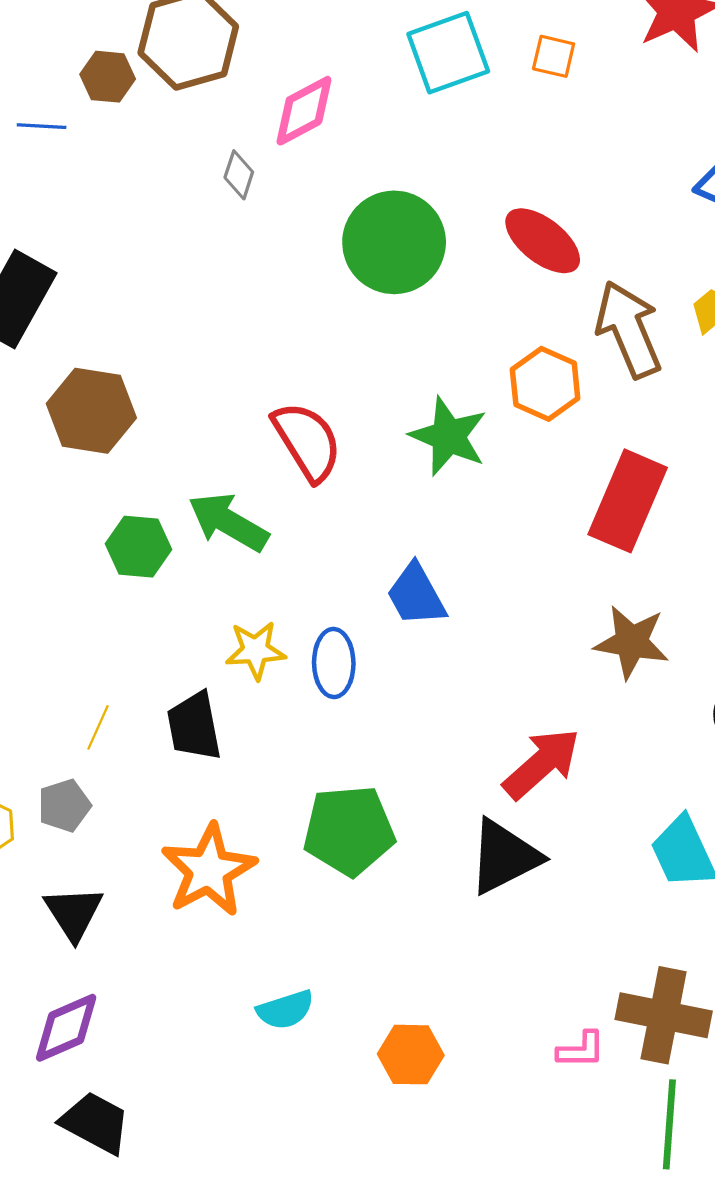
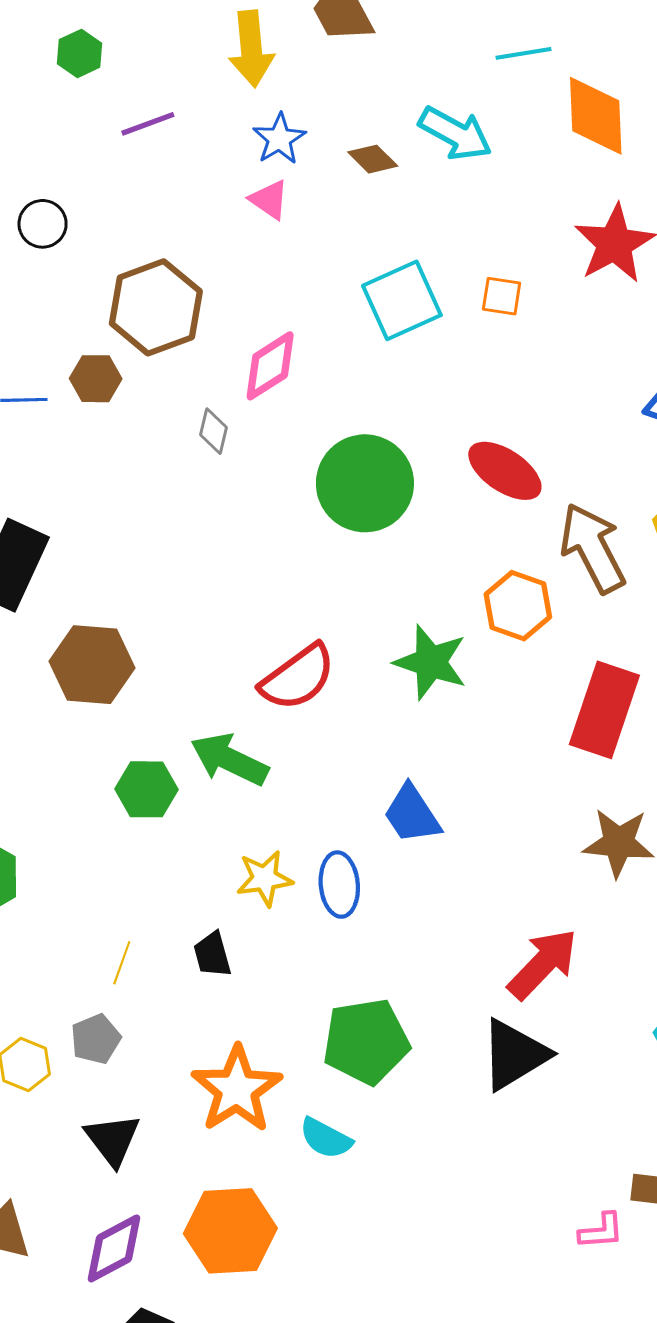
brown hexagon: (108, 77) -> (96, 379), moved
red semicircle: (307, 441) -> (298, 677), turned 90
black trapezoid: (194, 726) -> (212, 955), size x0.7
cyan semicircle: (285, 1010) -> (326, 1138), moved, turned 50
orange hexagon: (411, 1055) -> (230, 1231), moved, size x1.5

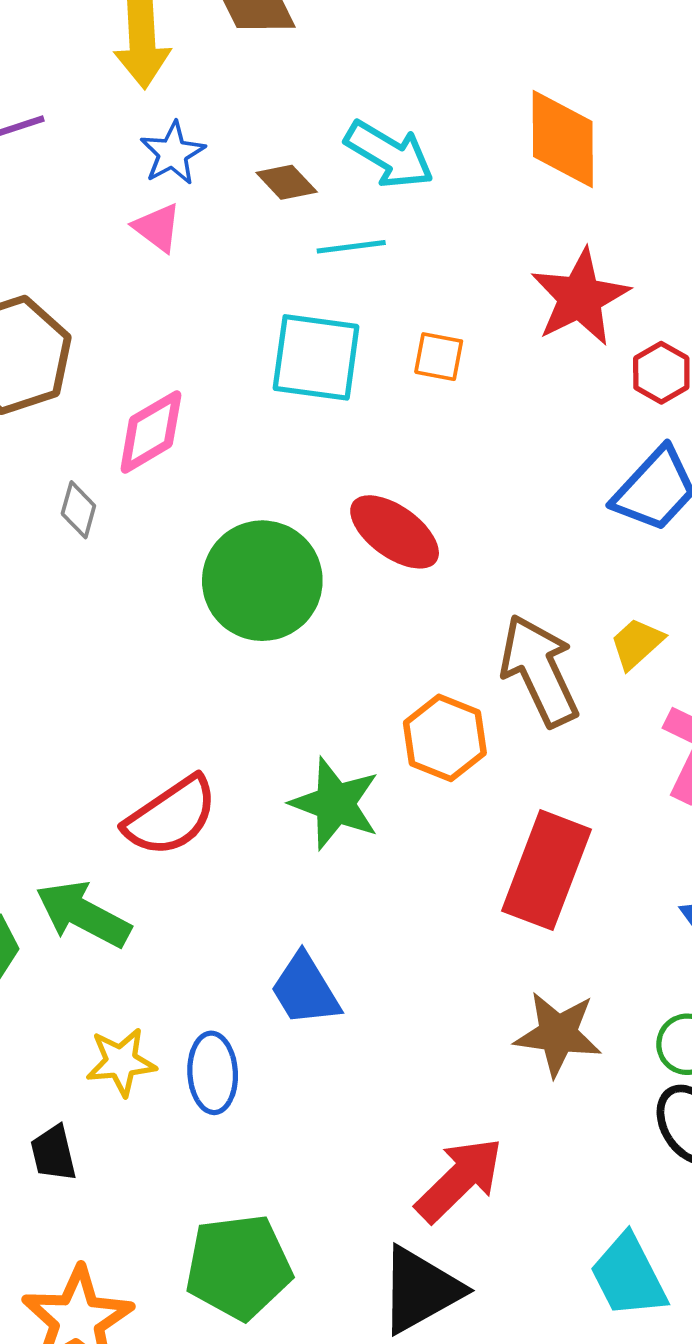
cyan line: (524, 53) -> (351, 247), moved
cyan square: (402, 300) -> (316, 357), turned 30
red ellipse: (505, 471) -> (395, 532), moved

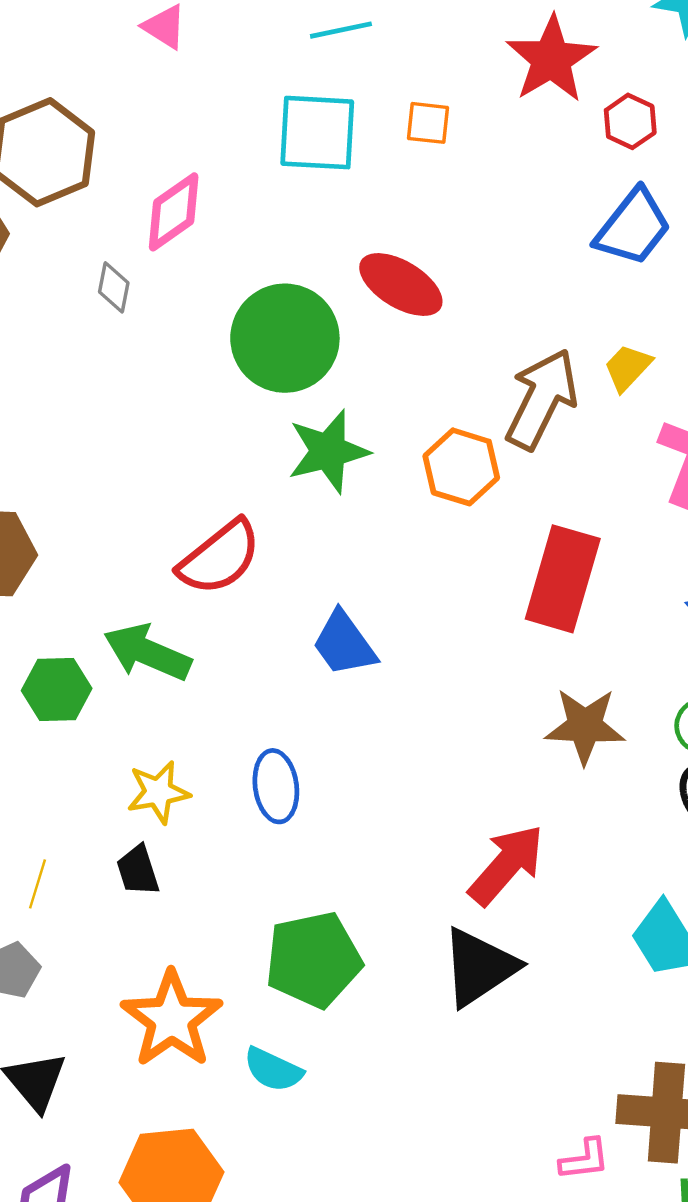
brown arrow: (539, 670) -> (542, 399), turned 56
green star: (335, 804) -> (328, 451), moved, turned -30
blue trapezoid: (305, 990) -> (344, 644), moved
yellow star: (121, 1062) -> (158, 792), moved

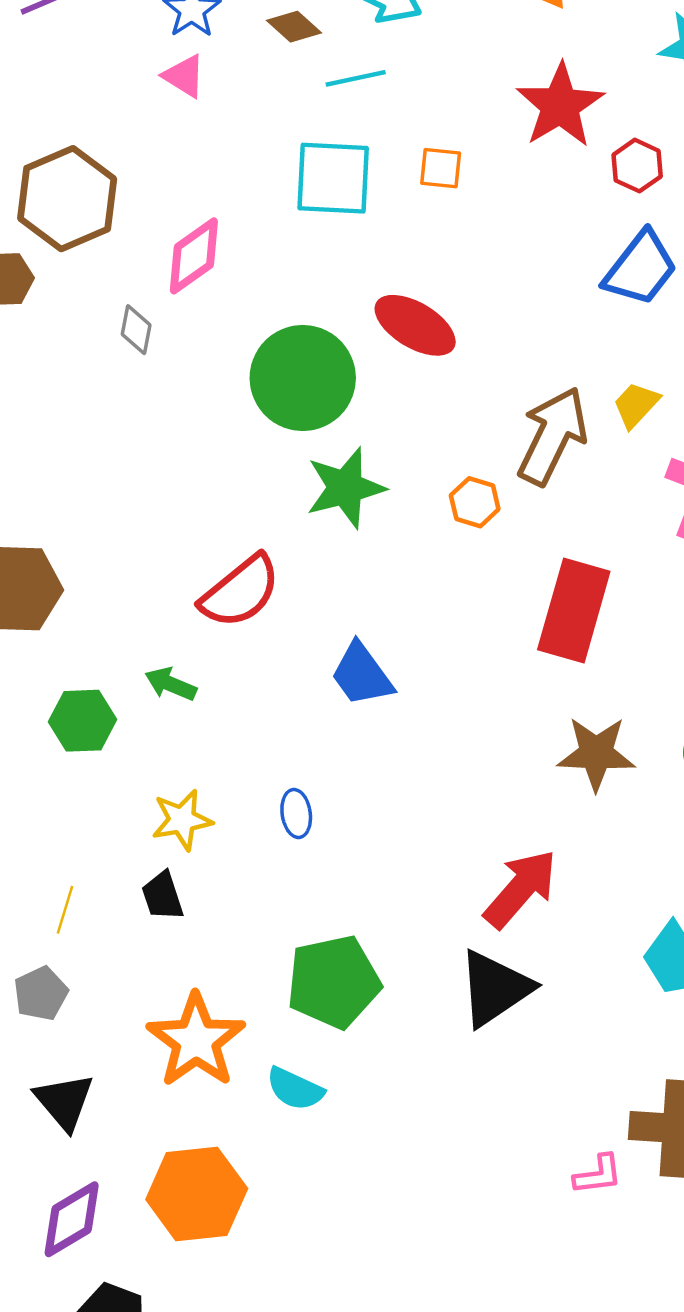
orange hexagon: (461, 467) -> (475, 502), size x0.7
green arrow: (147, 652) -> (171, 684), size x0.6
blue ellipse: (276, 786) -> (296, 814), size x0.7

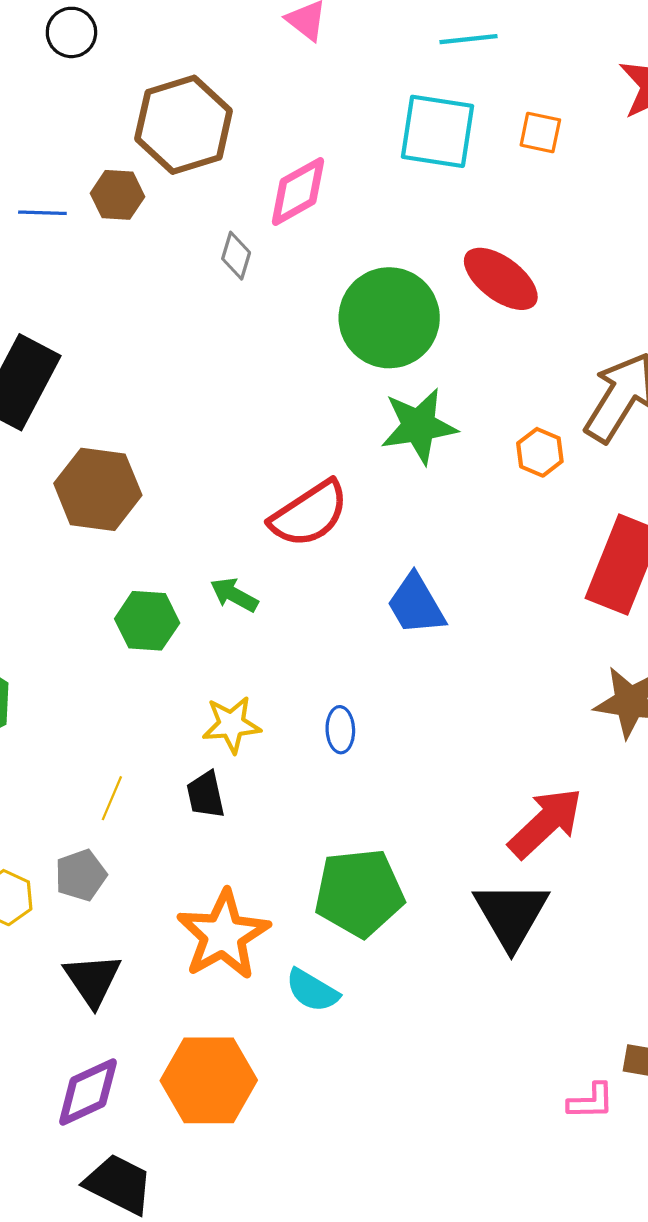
black triangle: (495, 988) -> (511, 915), turned -32

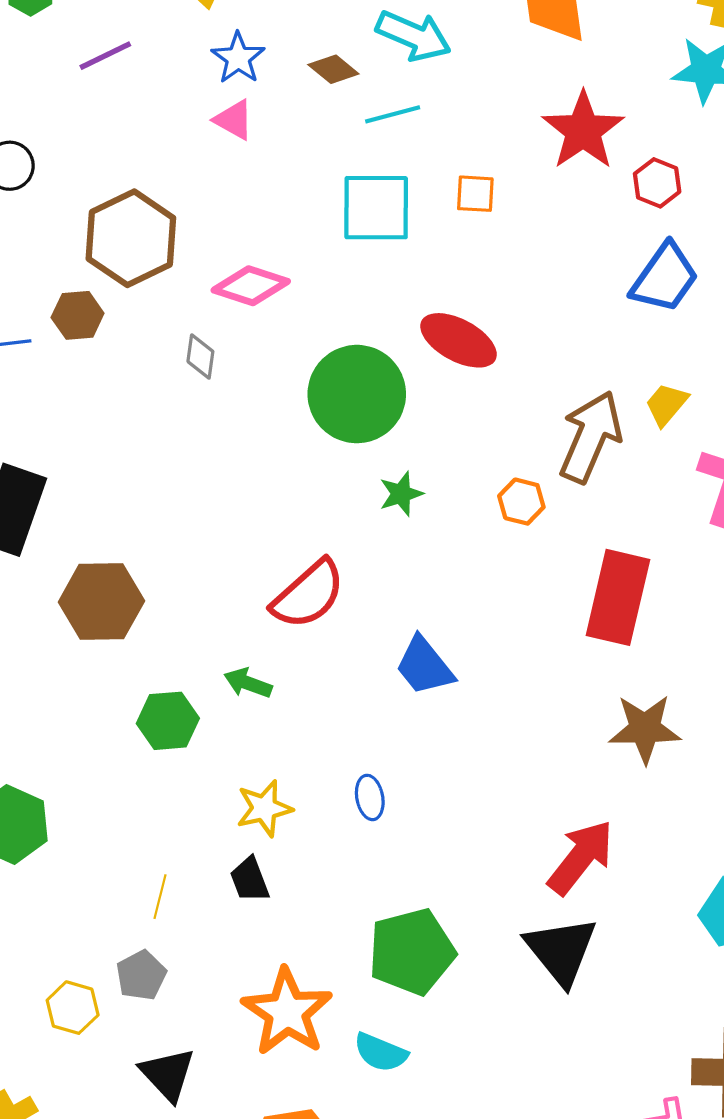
pink diamond: (298, 191) -> (251, 286), turned 56
green star: (419, 426) -> (401, 494), size x0.6

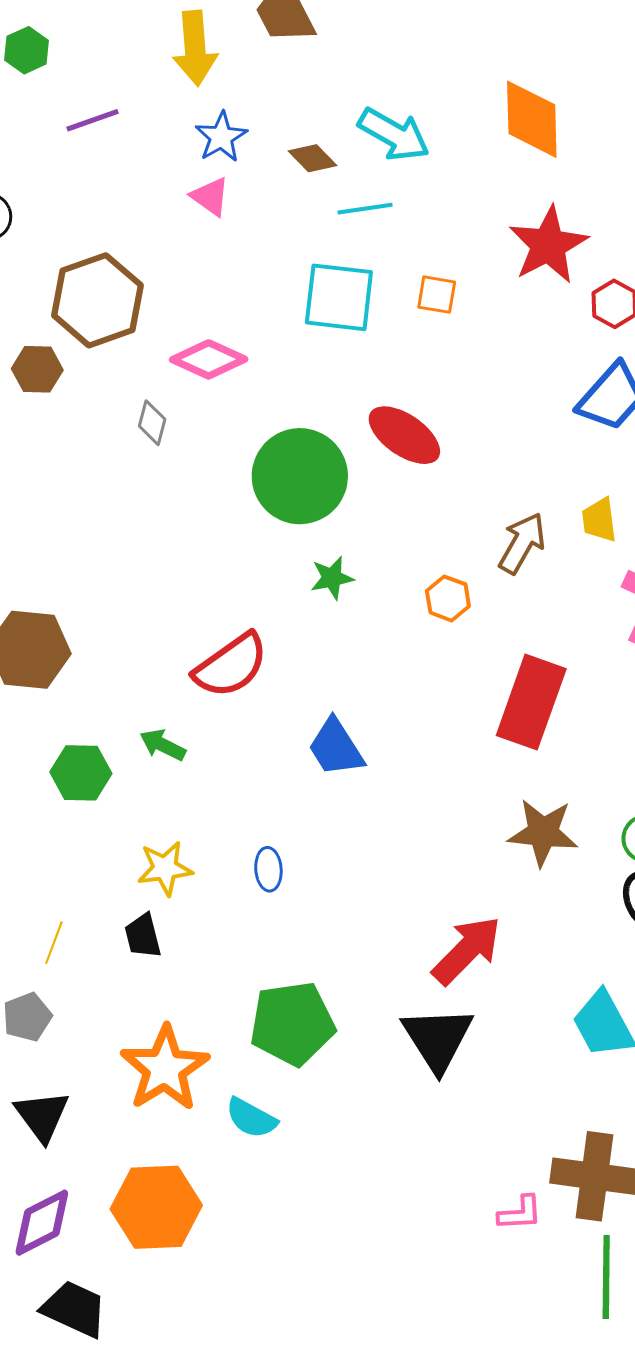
yellow trapezoid: (666, 404) -> (599, 520), turned -54
brown arrow: (591, 437) -> (522, 543), size x0.7

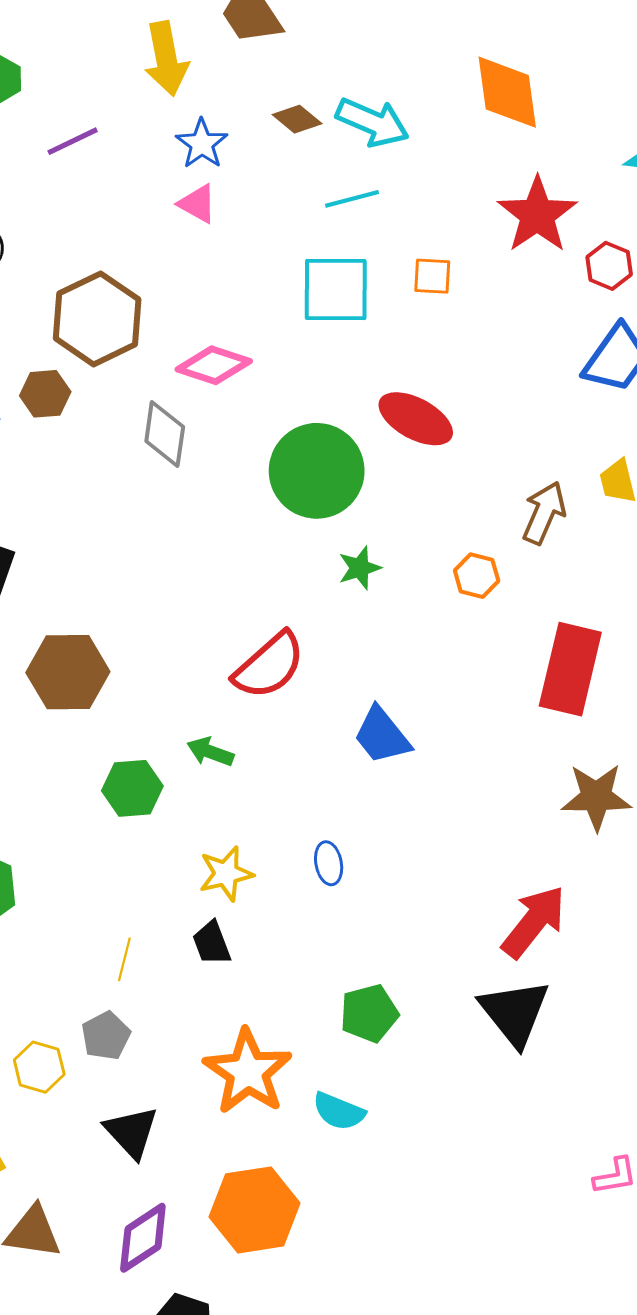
brown diamond: (313, 158) -> (297, 119), moved
gray diamond: (152, 423) -> (165, 434), size x1.5
green pentagon: (292, 1023) -> (369, 1013), size x0.7

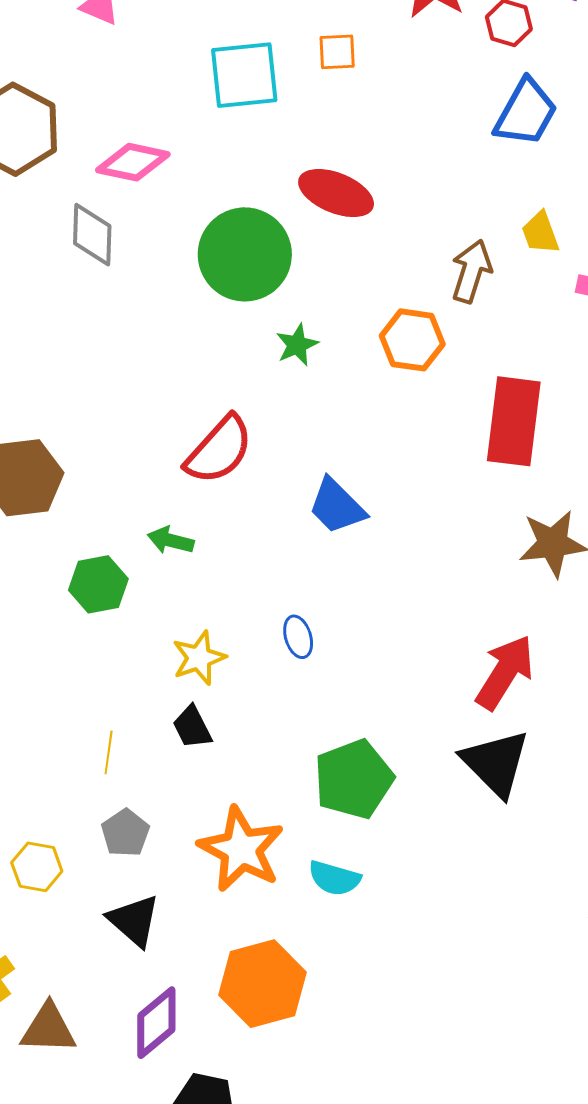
orange hexagon: (477, 576) -> (412, 340), size x1.4
green pentagon: (369, 1013) -> (354, 779), size x1.4
gray pentagon: (106, 1036) -> (125, 833), moved

